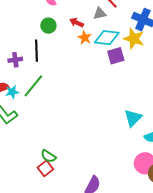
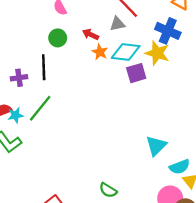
green semicircle: (48, 156) -> (108, 190), moved

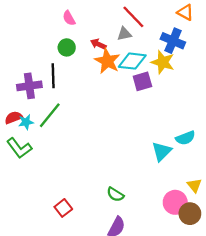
orange star: (100, 52) -> (107, 61), size x1.6
purple cross: (19, 78) -> (29, 86), size x1.5
cyan semicircle: (180, 167) -> (185, 138), moved

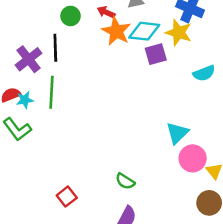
purple cross: (29, 86) -> (29, 59), turned -30
green line: (50, 115) -> (51, 92), turned -36
cyan semicircle: (185, 138) -> (204, 73), moved
pink circle: (175, 202) -> (193, 158), moved

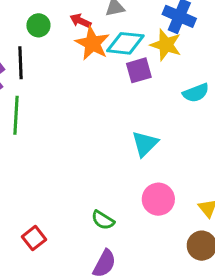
cyan triangle: (177, 133) -> (145, 144), moved
pink circle: (193, 158) -> (158, 199), moved

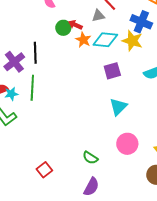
green circle: (38, 25) -> (63, 28), moved
orange star: (92, 43) -> (83, 40), size x0.7
purple square: (139, 70) -> (112, 71), moved

